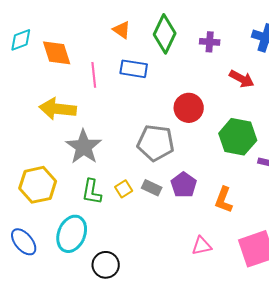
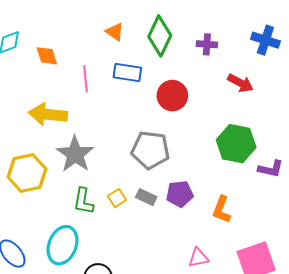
orange diamond: (57, 53) -> (47, 56), size x0.7
red circle: (189, 108) -> (172, 96), moved
yellow hexagon: (38, 185) -> (27, 173), moved
purple pentagon: (184, 185) -> (180, 194), turned 30

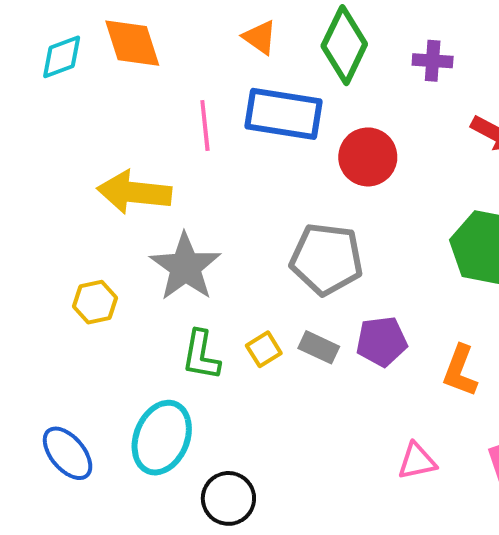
orange diamond: (47, 56) -> (132, 43), moved, size x1.4
blue rectangle: (127, 73) -> (283, 114), size x1.4
yellow hexagon: (27, 173) -> (95, 302), size x0.6

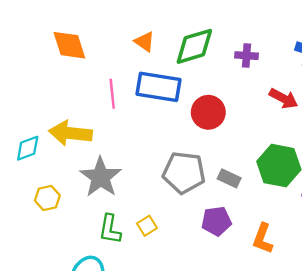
green diamond: (344, 45) -> (194, 46), turned 48
cyan diamond: (62, 57) -> (28, 148), moved
gray rectangle: (319, 347) -> (229, 178), moved

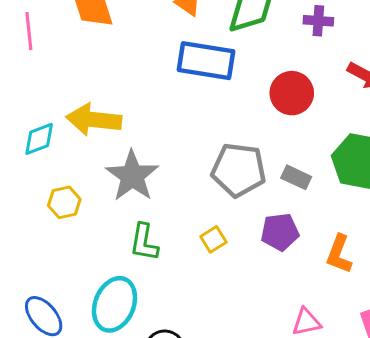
pink line: (112, 94) -> (29, 31), moved
red circle: (208, 112) -> (292, 93), moved
yellow square: (147, 226) -> (213, 239), moved

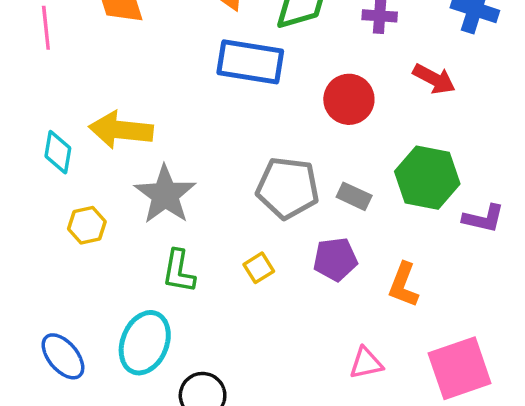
cyan diamond: (39, 139) -> (58, 152), turned -60

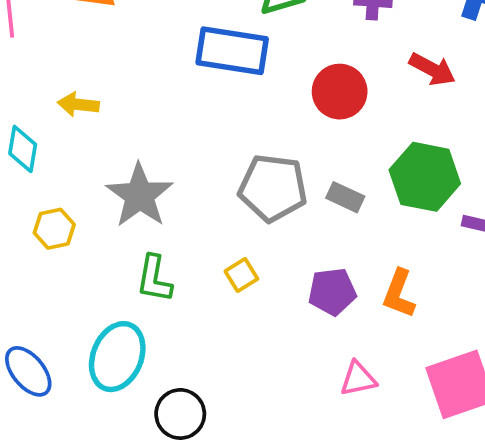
yellow arrow: (121, 130) -> (78, 105), moved, size x0.6
purple pentagon: (335, 259) -> (332, 292), moved

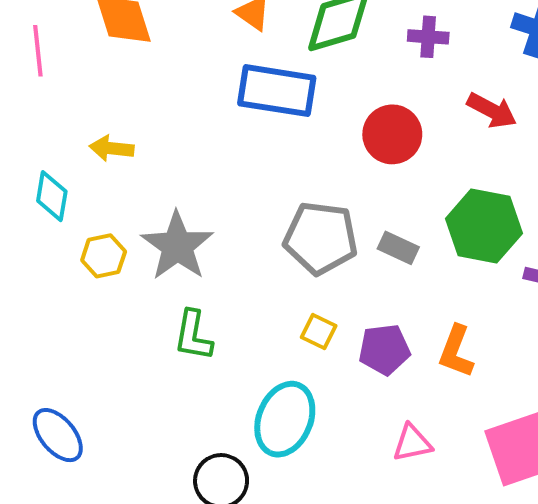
yellow hexagon: (54, 229) -> (104, 256), moved
yellow square: (241, 275) -> (319, 332), moved, turned -32
cyan ellipse: (117, 357) -> (285, 419), moved

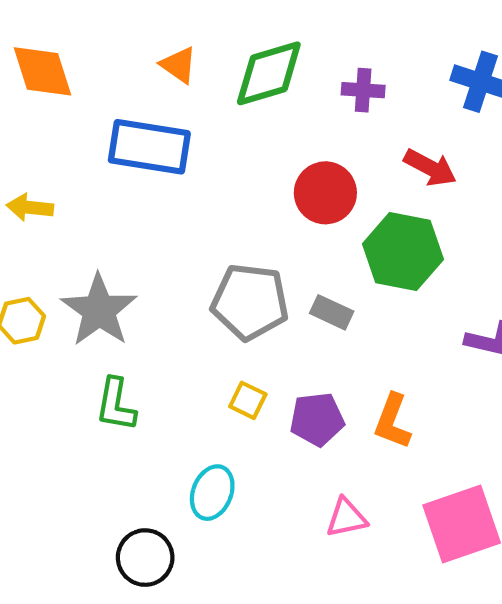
blue rectangle: (277, 91) -> (149, 147), moved
green hexagon: (484, 226) -> (403, 252), moved
cyan ellipse: (285, 419) -> (212, 493), size x0.7

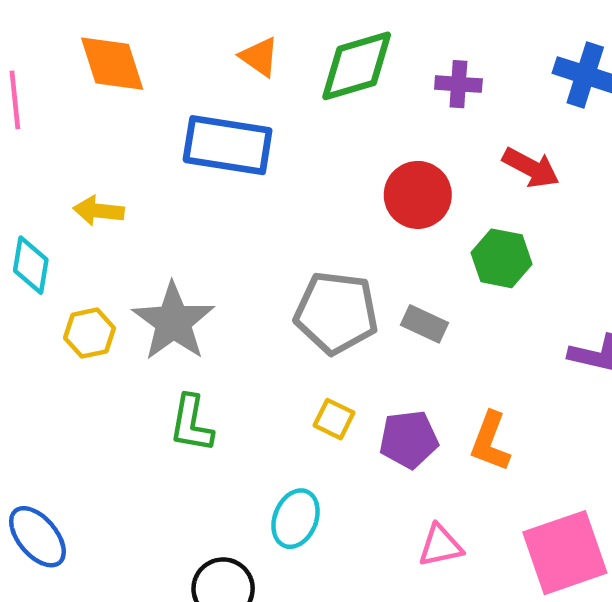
green hexagon: (403, 252) -> (501, 258), size x0.7

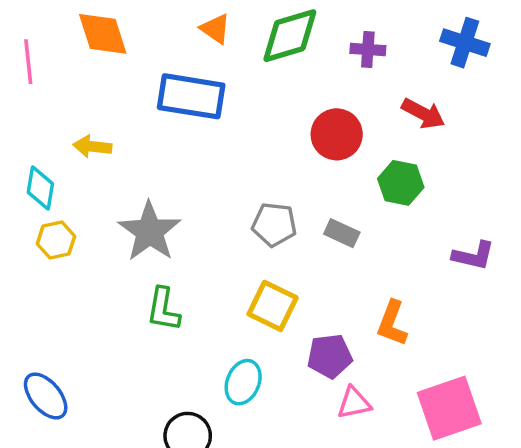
gray pentagon: (336, 313) -> (274, 224), size x0.7
yellow hexagon: (90, 333) -> (56, 240), moved
yellow square: (334, 419) -> (273, 306), size x1.6
purple pentagon: (409, 439) -> (330, 356), moved

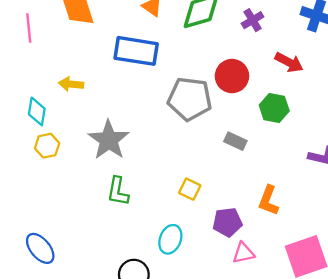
purple cross: (368, 49) -> (253, 20), turned -35
gray pentagon: (274, 224) -> (190, 99), moved, size x1.5
yellow square: (273, 306) -> (190, 189), size x0.7

